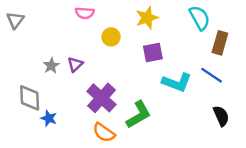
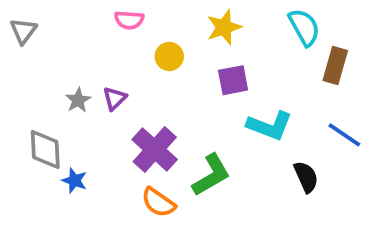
blue line: (212, 75) -> (344, 135), moved
black semicircle: (221, 116) -> (306, 177), moved

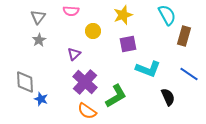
gray triangle: (23, 31) -> (38, 17), moved
purple triangle: (115, 98) -> (74, 54), moved
gray star: (78, 100) -> (39, 40), moved

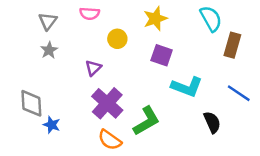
purple square: (128, 44) -> (162, 55), turned 30

